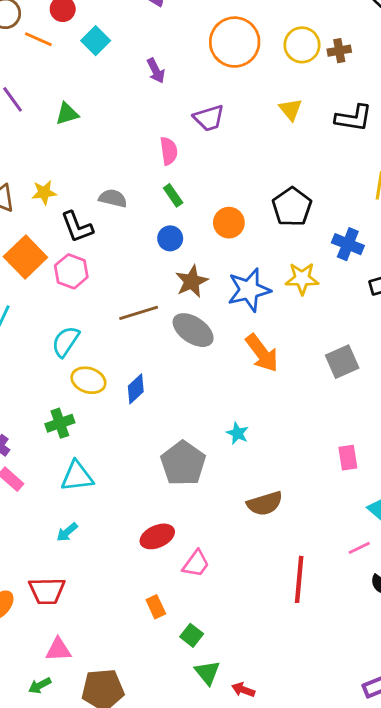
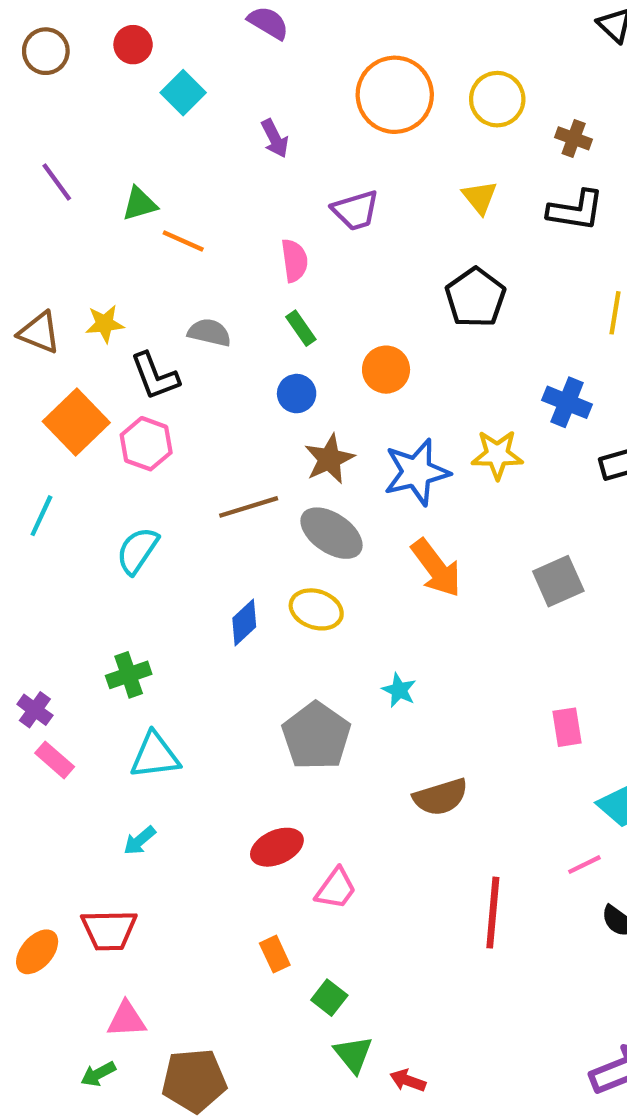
orange line: (38, 39) -> (183, 241), moved
brown cross: (339, 51) -> (574, 138), moved, turned 30
black pentagon: (292, 207) -> (475, 298), moved
yellow ellipse: (88, 380) -> (316, 609), moved

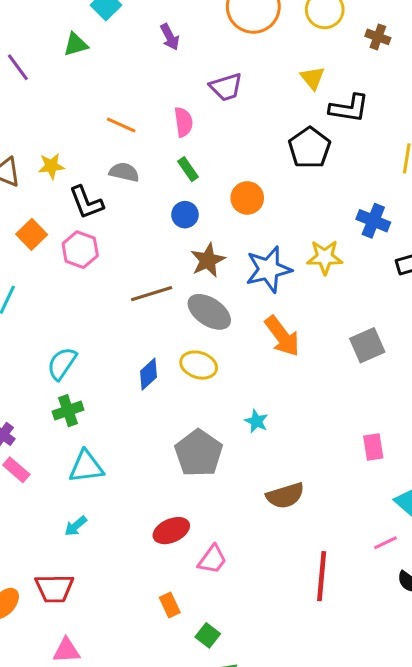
green triangle: (140, 204) -> (76, 45), moved
black L-shape: (576, 210) -> (349, 108), moved
orange line: (183, 241) -> (121, 125), moved
orange square: (76, 422) -> (32, 234), size x0.7
cyan semicircle: (137, 551) -> (62, 363), moved

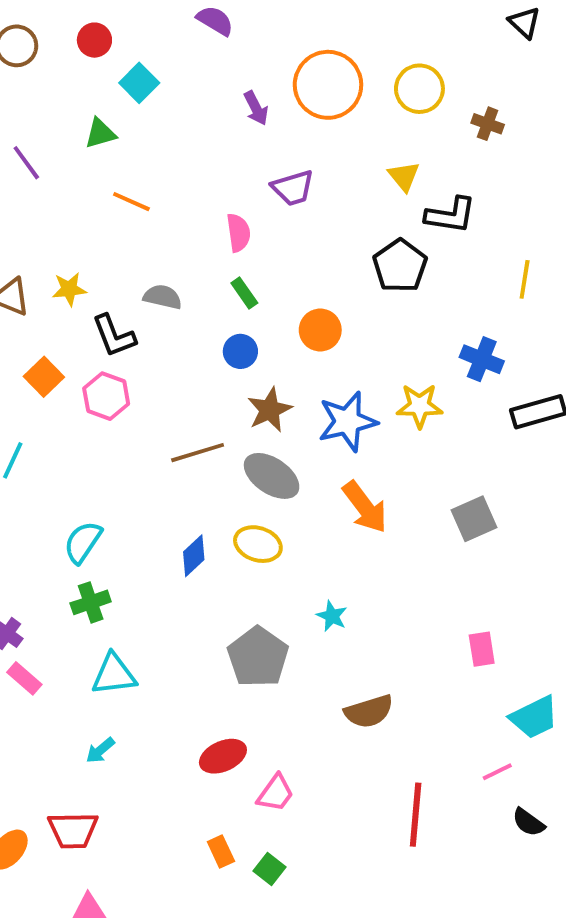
purple arrow: (170, 37) -> (256, 108), moved
orange line: (121, 125) -> (131, 202), moved
green square: (208, 635) -> (270, 869), moved

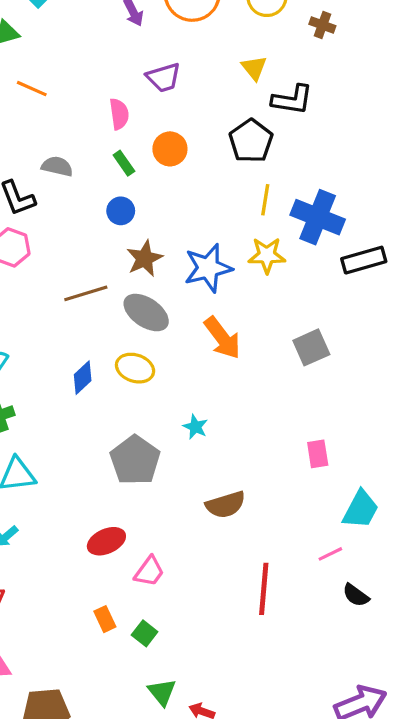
yellow line: (525, 279) -> (265, 200), moved
orange circle: (320, 330) -> (170, 149), moved
blue cross: (482, 359) -> (318, 217), size x1.5
cyan trapezoid: (534, 717) -> (361, 509), turned -36

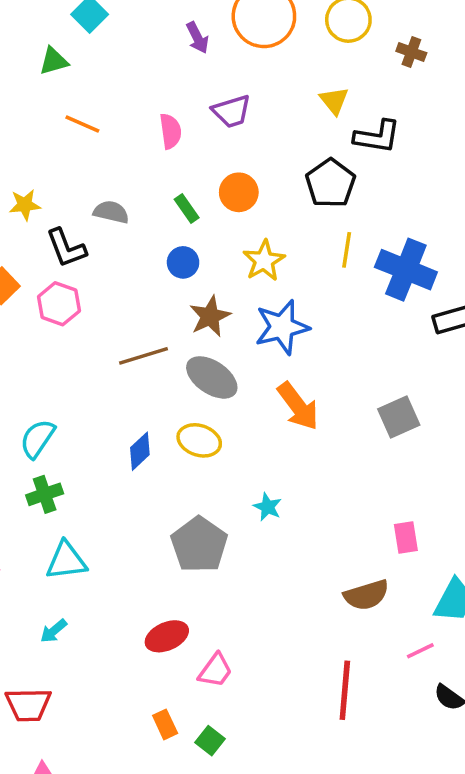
pink semicircle: (119, 114) -> (170, 131), moved
yellow star: (267, 255) -> (264, 261), moved, turned -30
brown semicircle: (226, 505) -> (366, 595), moved

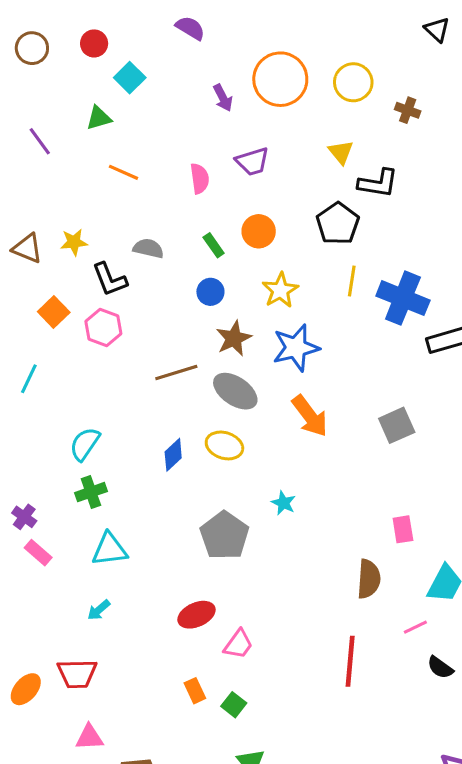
brown semicircle: (366, 595) -> (369, 579), turned -69

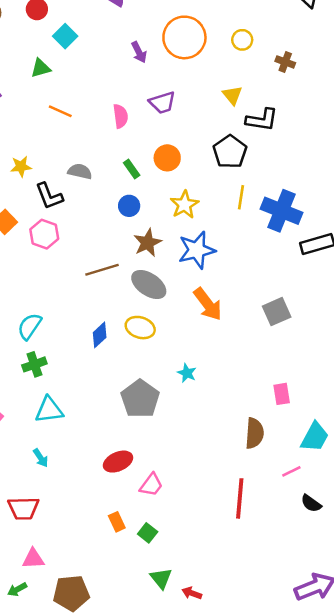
yellow circle: (353, 82) -> (242, 40), size x0.7
cyan arrow: (99, 610) -> (41, 458), turned -84

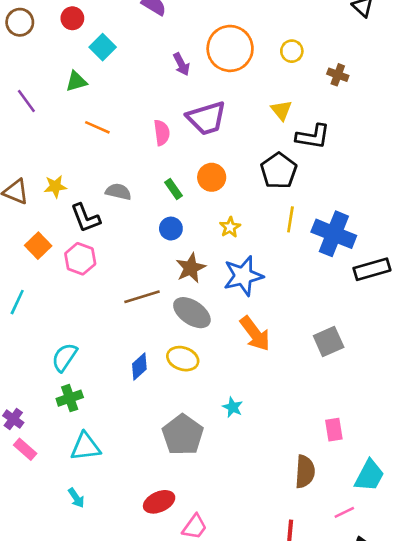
purple trapezoid: (162, 103) -> (206, 118), size x1.4
yellow star: (184, 205) -> (230, 227), size x0.7

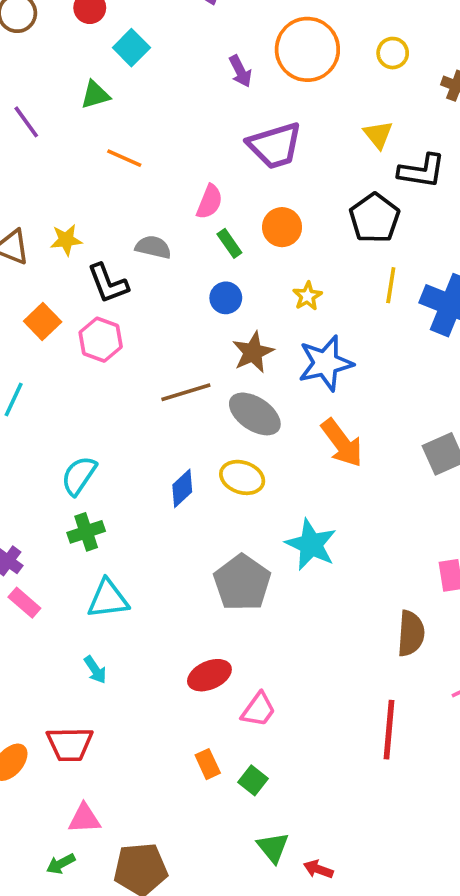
pink semicircle: (162, 133) -> (209, 202), moved, turned 30
cyan star: (233, 407) -> (311, 545), size x1.8

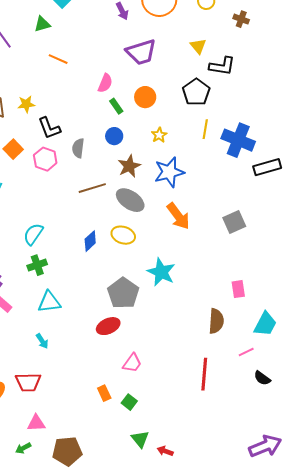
gray semicircle: (153, 247) -> (78, 148), moved, turned -96
red ellipse: (209, 675) -> (108, 326), moved

